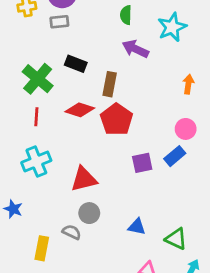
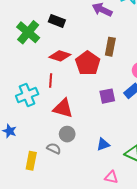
brown rectangle: (110, 84) -> (110, 47), moved
red line: (36, 117) -> (51, 81), moved
red triangle: (84, 179) -> (63, 108), turned 30
blue triangle: (137, 227) -> (103, 144), turned -32

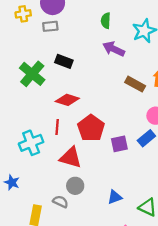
brown rectangle: (110, 47) -> (135, 84), moved, turned -72
red pentagon: (88, 63) -> (91, 128), moved

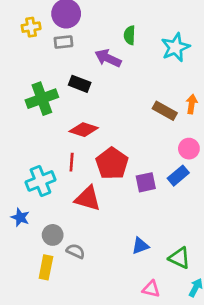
purple arrow: (114, 49) -> (108, 58), moved
green cross: (32, 74) -> (42, 99), turned 30
blue star: (12, 182) -> (20, 217), moved
gray circle: (75, 186) -> (53, 235), moved

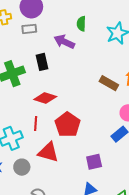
black rectangle: (80, 84) -> (42, 62), turned 56
purple square: (146, 182) -> (94, 162), moved
gray circle: (53, 235) -> (22, 167), moved

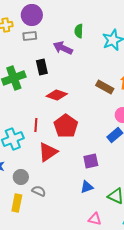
red diamond: (45, 98) -> (57, 95), moved
red triangle: (48, 152) -> (48, 152), turned -50
gray circle: (22, 167) -> (21, 177), moved

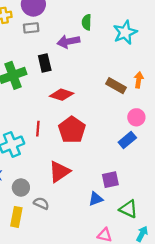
purple arrow: (63, 48) -> (68, 41), turned -36
red triangle: (48, 152) -> (59, 172), moved
purple square: (91, 161) -> (110, 180), moved

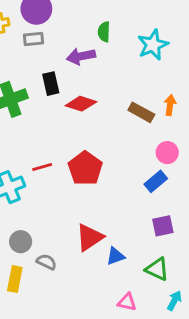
red diamond: (62, 95) -> (81, 104), moved
red line: (38, 129) -> (42, 167), turned 70
red triangle: (59, 172) -> (90, 237), moved
purple square: (110, 180) -> (163, 226), moved

